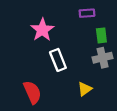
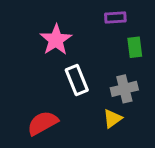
gray cross: (103, 58) -> (124, 89), moved
red semicircle: (32, 92) -> (43, 123), turned -95

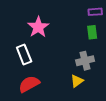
purple rectangle: (115, 18) -> (95, 12), moved
white rectangle: (77, 80) -> (24, 55), moved

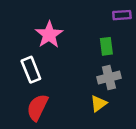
green rectangle: (92, 32) -> (106, 46), moved
red semicircle: (29, 84) -> (37, 107), turned -35

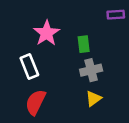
green rectangle: (106, 46) -> (84, 44), moved
gray cross: (109, 78) -> (91, 70), moved

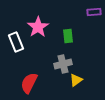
white rectangle: (29, 66) -> (16, 42), moved
gray cross: (91, 70) -> (63, 64), moved

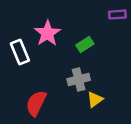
green rectangle: (68, 36) -> (85, 45), turned 64

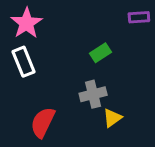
pink star: (47, 33) -> (26, 23), moved

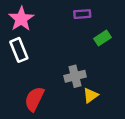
purple rectangle: (139, 17) -> (82, 14), moved
green rectangle: (100, 53) -> (103, 38), moved

